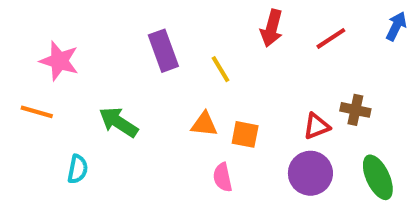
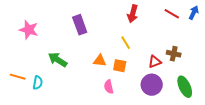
red line: (331, 38) -> (172, 14), moved, turned 63
yellow line: (221, 69) -> (126, 43), moved
orange line: (37, 112) -> (18, 77), moved

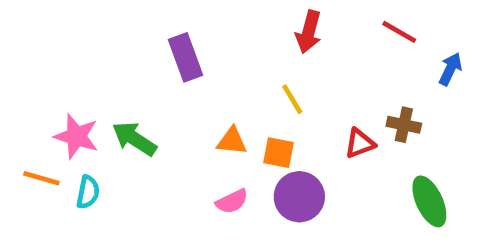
blue arrow: (194, 13) -> (450, 69), moved
pink star: (29, 30) -> (76, 136), moved
purple circle: (152, 85) -> (299, 197), moved
pink semicircle: (109, 87) -> (232, 201), moved, turned -104

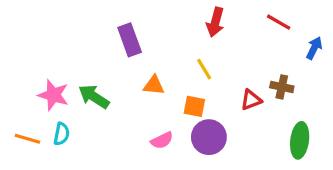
orange triangle: (232, 141) -> (154, 85), moved
orange line: (41, 178) -> (27, 139), moved
green ellipse: (429, 201) -> (300, 140), turned 32

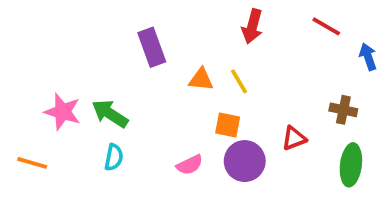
blue arrow: (314, 48) -> (368, 57), turned -45
orange triangle: (154, 85) -> (201, 79), moved
brown cross: (282, 87) -> (343, 110), moved
red triangle: (251, 100) -> (294, 138), moved
cyan semicircle: (61, 134) -> (114, 157), moved

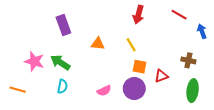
purple rectangle: (152, 47) -> (63, 25), moved
orange triangle: (201, 79) -> (98, 44), moved
orange square: (228, 125) -> (139, 67), moved

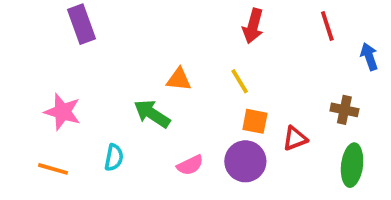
red line: (179, 15) -> (327, 26), turned 42
purple rectangle: (63, 25) -> (82, 24), moved
green arrow: (60, 62) -> (152, 114), moved
orange line: (18, 90) -> (53, 169), moved

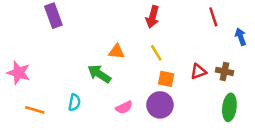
red arrow: (253, 26) -> (153, 17), moved
pink star: (62, 112) -> (19, 73), moved
red triangle: (295, 138) -> (198, 71), moved

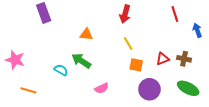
orange triangle: (117, 52) -> (86, 34), moved
cyan semicircle: (74, 102) -> (61, 70), moved, turned -72
purple circle: (160, 105) -> (149, 89), moved
green ellipse: (229, 107) -> (188, 88), turned -70

